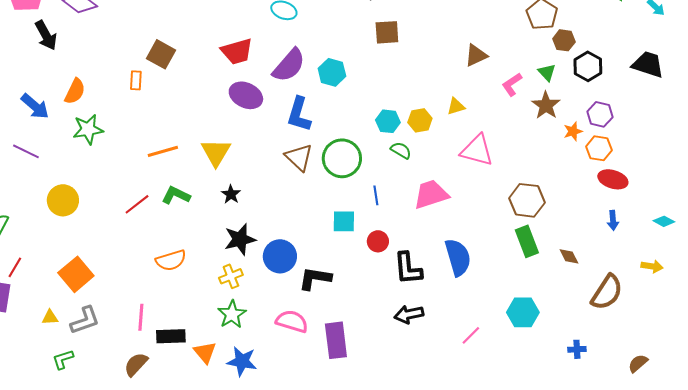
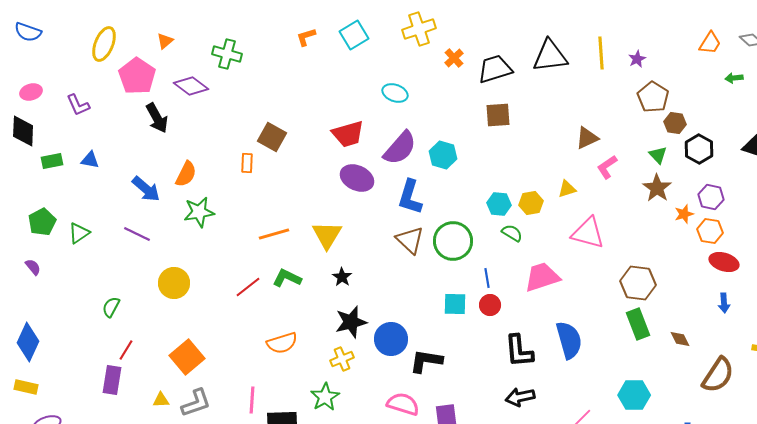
pink L-shape: (512, 84) -> (607, 167), moved
red circle: (378, 241) -> (490, 305), moved
green star: (232, 314) -> (325, 397), moved

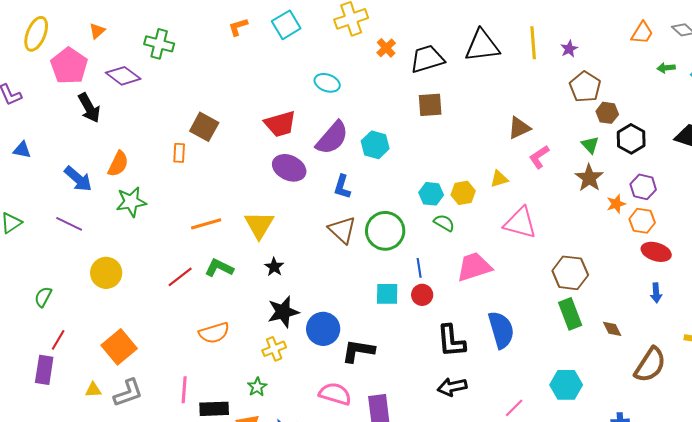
blue L-shape: (410, 197) -> (342, 187), size x0.7
green star: (325, 397) -> (257, 387), size x0.7

